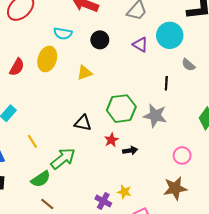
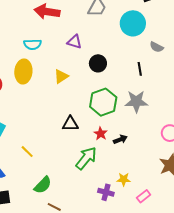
black circle: (100, 40) -> (98, 63), moved
purple triangle: (140, 45) -> (75, 42), moved
green arrow: (63, 159) -> (86, 158), moved

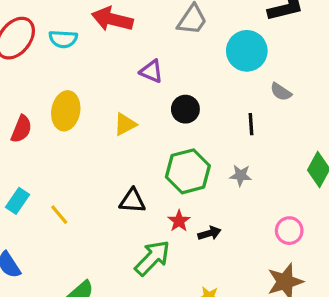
cyan semicircle: (33, 44) -> (63, 39), moved
gray star: (136, 101) -> (241, 175), size x0.6
yellow line: (27, 152) -> (59, 215), moved

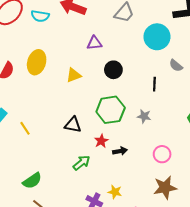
purple triangle: (151, 71) -> (94, 43), turned -35
pink circle: (289, 231) -> (162, 154), moved
green arrow: (152, 258) -> (82, 163), size x0.7

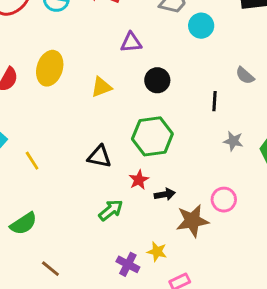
cyan circle: (157, 37) -> (201, 26), moved, size x0.7
gray star: (144, 116) -> (233, 141), moved
green semicircle: (32, 181) -> (24, 224), moved
brown star: (165, 188) -> (192, 221), moved

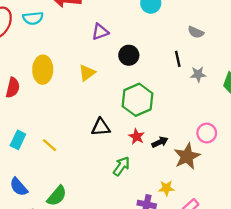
gray star: (233, 141) -> (198, 74), moved

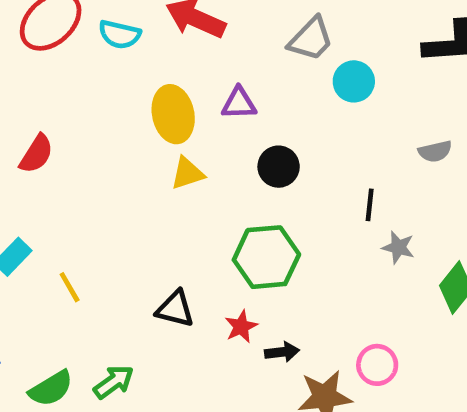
gray semicircle: (196, 32) -> (435, 151), moved, turned -56
yellow ellipse: (43, 70) -> (173, 114), moved, turned -32
black triangle: (101, 127) -> (175, 309), moved
green arrow: (121, 166) -> (114, 382), moved

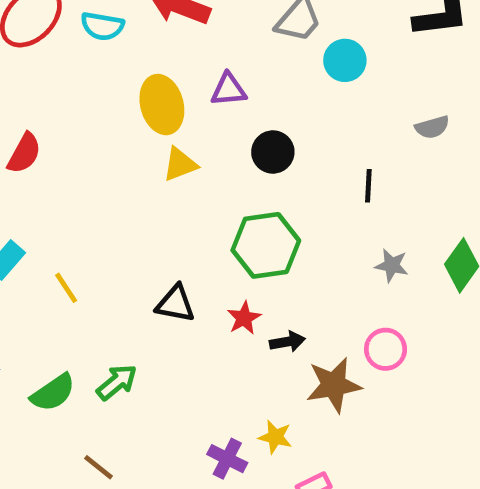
gray star: (398, 247) -> (392, 265), moved

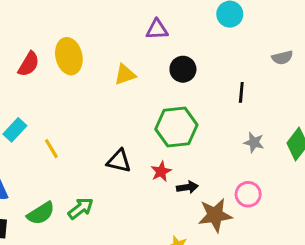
yellow ellipse: (162, 105) -> (69, 56), moved

